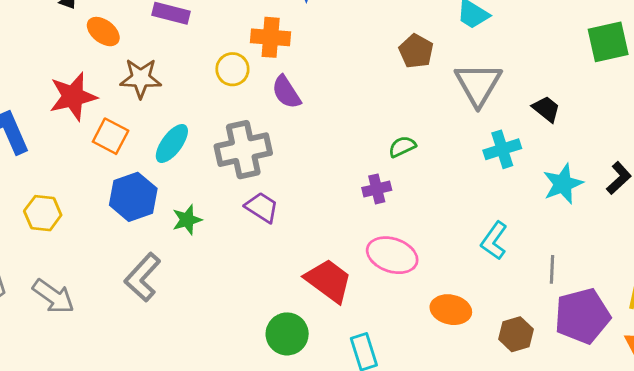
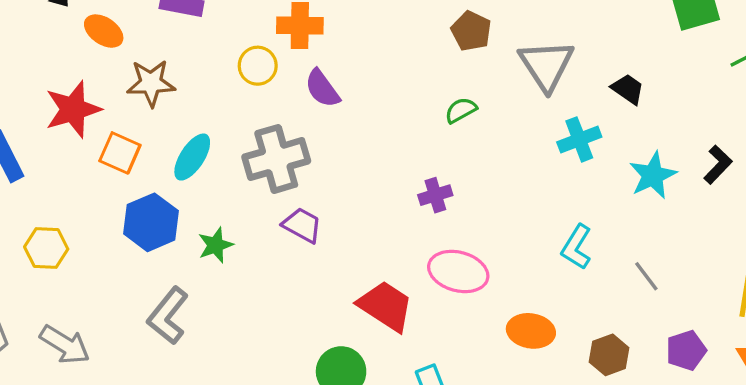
green semicircle: (402, 147) -> (461, 110), moved
gray line: (552, 269) -> (646, 276), turned -36
purple pentagon: (582, 316) -> (686, 350), moved, size x0.6

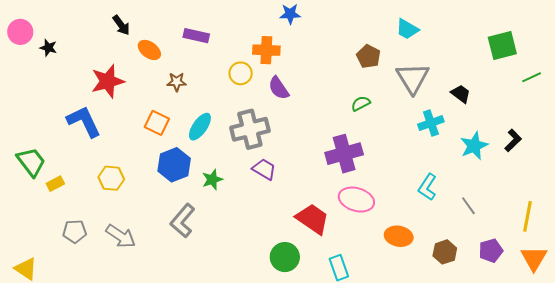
brown star: (151, 83) -> (177, 82), size x0.7
red star: (73, 109) -> (108, 81), moved
purple cross: (435, 195) -> (344, 154), size x1.8

